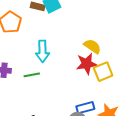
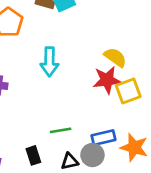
green line: (32, 75) -> (61, 130), moved

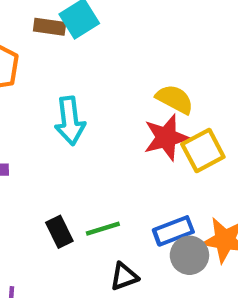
black rectangle: (33, 155) -> (59, 232), moved
gray circle: (92, 155) -> (189, 255), moved

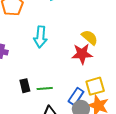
yellow square: (203, 151) -> (95, 86), moved
blue rectangle: (173, 231) -> (76, 96), turned -48

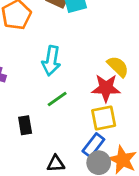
yellow square: (95, 86) -> (104, 118), moved
green line: (45, 89) -> (57, 99), moved, turned -35

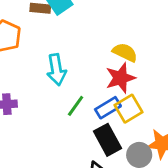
black rectangle: (25, 125) -> (107, 140), moved, size x1.5
blue rectangle: (93, 145) -> (108, 108), moved, turned 40

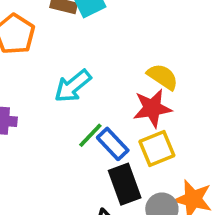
cyan arrow: (56, 70) -> (73, 86), turned 52
blue rectangle: (108, 108) -> (113, 144), moved, turned 70

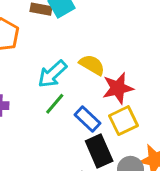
yellow semicircle: (163, 77) -> (92, 65), moved
green line: (90, 135) -> (55, 104), moved

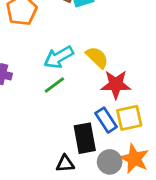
blue rectangle: (87, 119) -> (106, 120), moved
yellow square: (124, 121) -> (129, 118), moved

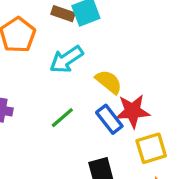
cyan arrow: (59, 57) -> (66, 59), moved
blue rectangle: (106, 120) -> (109, 119), moved

